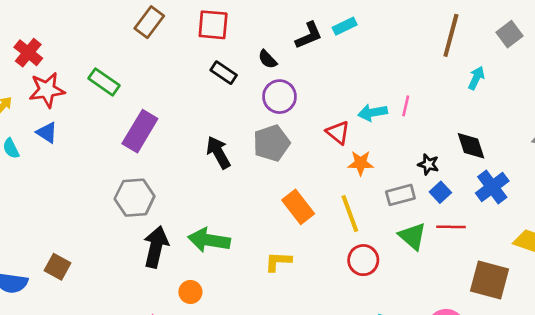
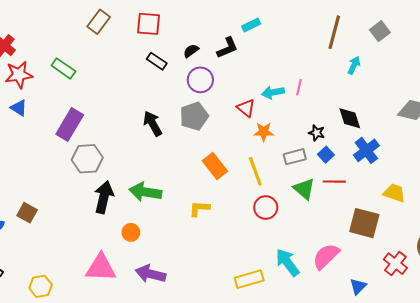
black L-shape: (309, 35) -> (227, 48), moved
black semicircle: (268, 59) -> (191, 51), turned 98
purple rectangle: (140, 131) -> (70, 125), moved

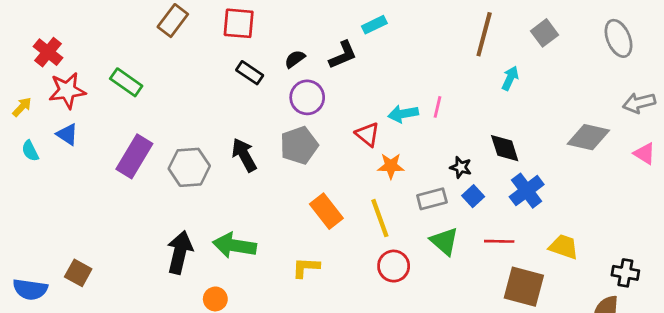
gray hexagon: (87, 159) -> (189, 167), moved
red line: (334, 182) -> (499, 241), moved

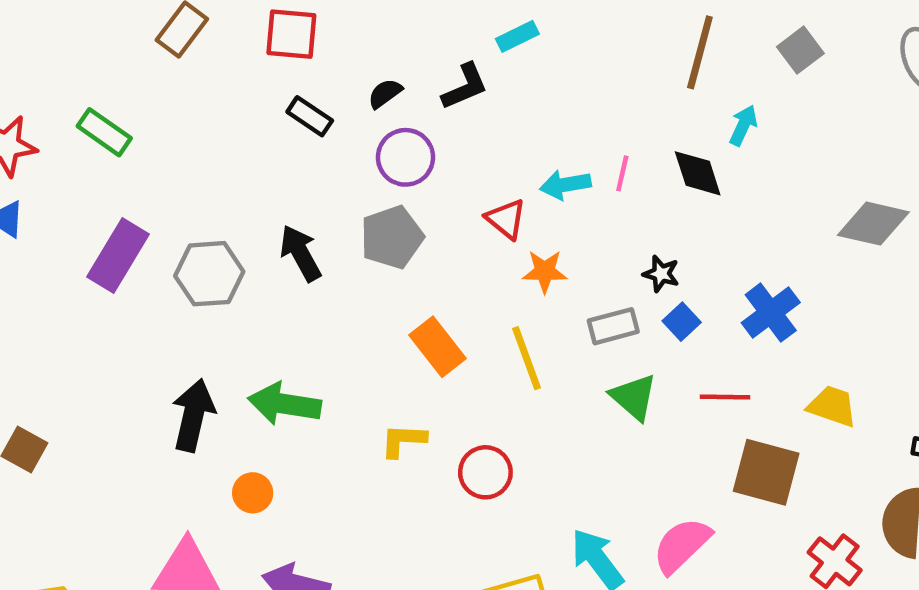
black diamond: (505, 148) -> (698, 173), moved
red circle: (394, 266) -> (485, 472), moved

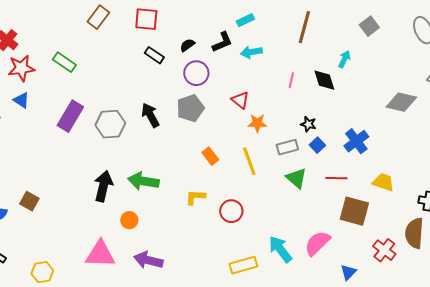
brown line: (700, 52) -> (304, 27), moved
cyan arrow: (565, 185) -> (251, 52), moved
orange rectangle: (437, 347) -> (210, 156), size x0.7

